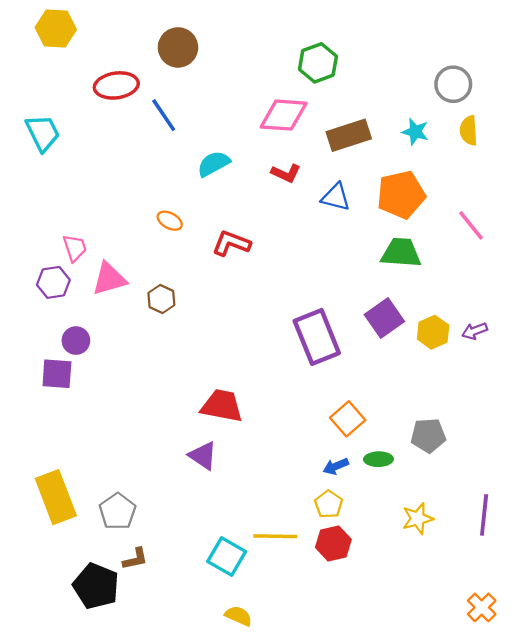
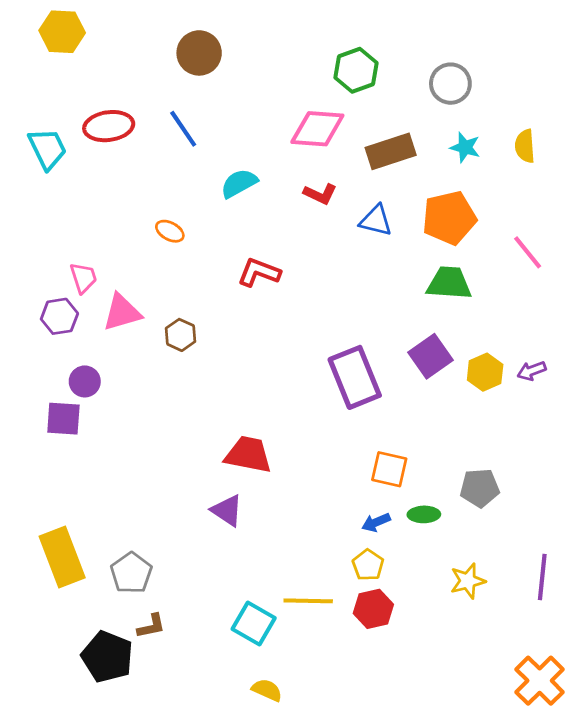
gray circle: (453, 84) -> (450, 84), moved
red ellipse: (116, 85) -> (109, 126), moved
orange ellipse: (170, 221) -> (170, 231), moved
orange square: (348, 419) -> (389, 469), turned -36
orange cross: (482, 607) -> (540, 681), size x1.5

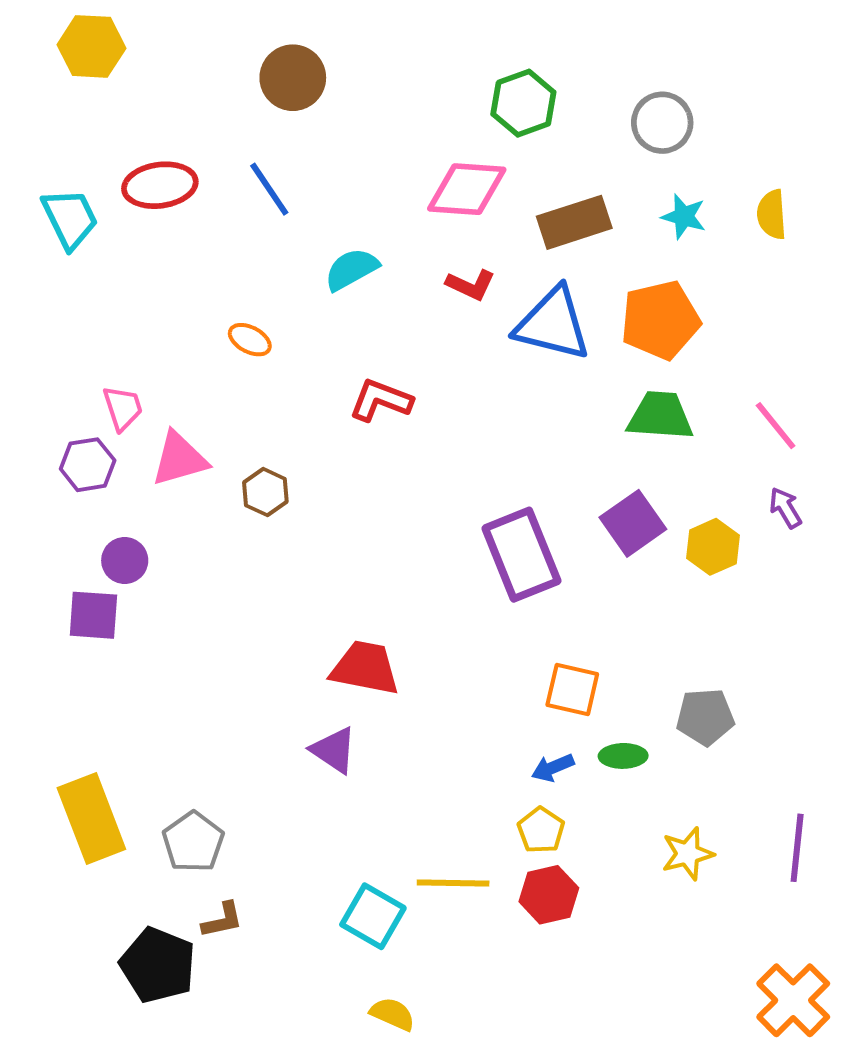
blue triangle: (376, 221) -> (553, 324), size x1.6
pink line: (528, 252) -> (776, 426), moved
purple arrow: (532, 371) -> (785, 508), moved, turned 80

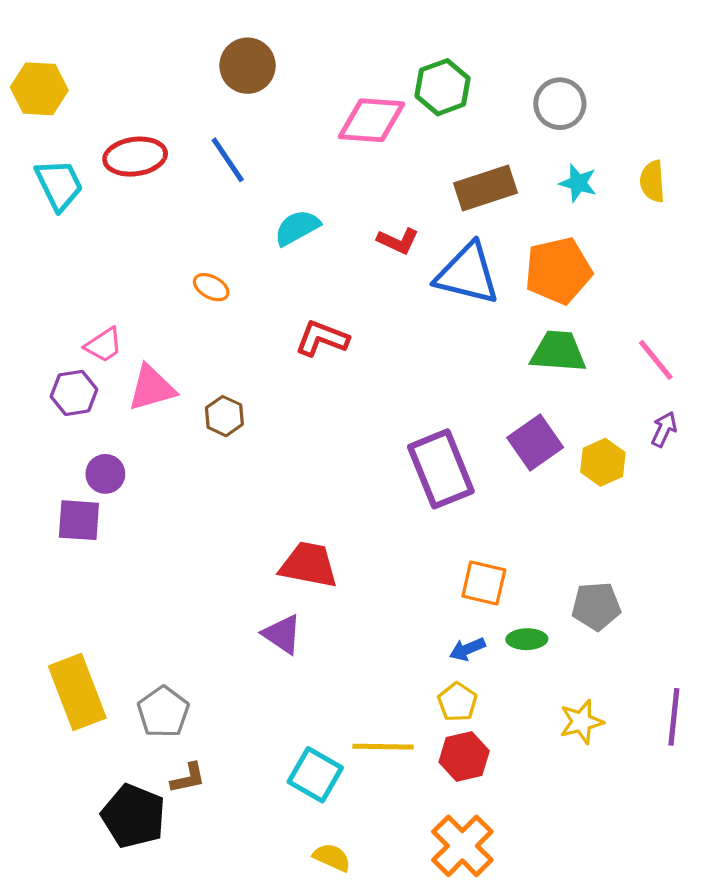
yellow hexagon: (91, 46) -> (39, 89), moved
pink diamond: (467, 189) -> (371, 120), moved
pink trapezoid: (123, 408) -> (104, 345), turned 75
purple arrow: (785, 508) -> (664, 429), turned 56
orange cross: (793, 1000) -> (462, 846), moved

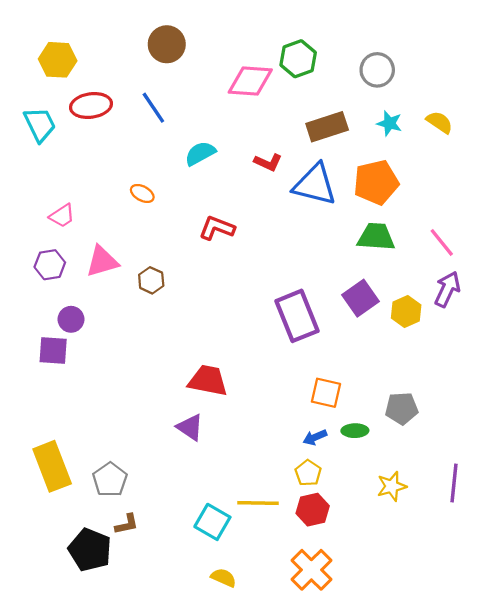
yellow hexagon: (39, 89) -> (58, 60), moved
yellow semicircle: (652, 181) -> (440, 122), turned 128
pink trapezoid: (104, 345) -> (62, 216), moved
purple arrow: (664, 429) -> (447, 289), size x1.5

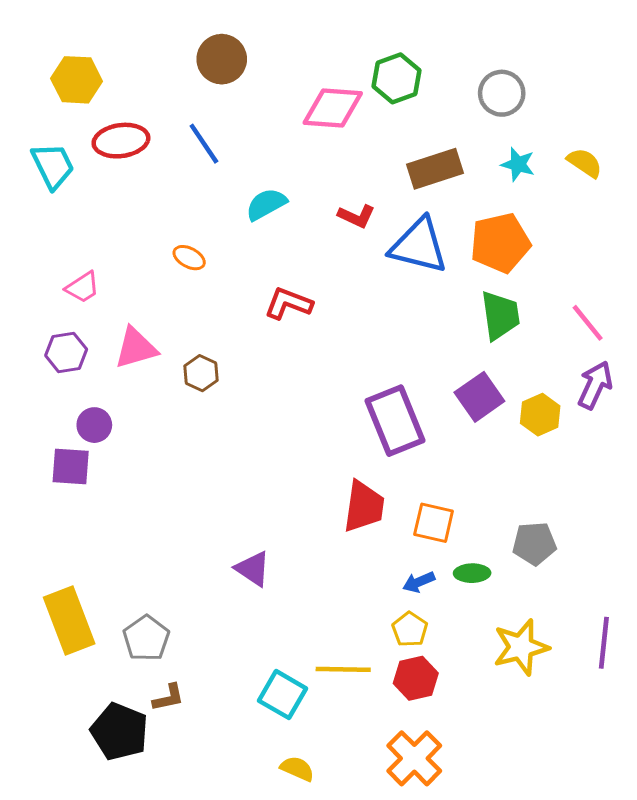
green trapezoid: (376, 237) -> (500, 315), turned 78
red trapezoid: (208, 381) -> (364, 506), moved, turned 87
yellow star: (392, 486) -> (521, 647), size x1.4

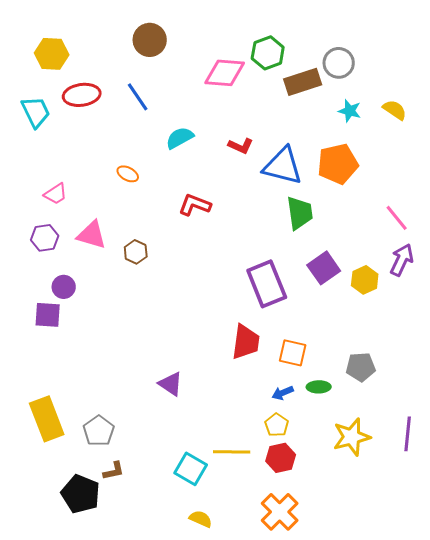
brown rectangle: (435, 169) -> (303, 82), moved
green trapezoid: (500, 315) -> (300, 213), moved
pink triangle: (136, 348) -> (92, 235), turned 32

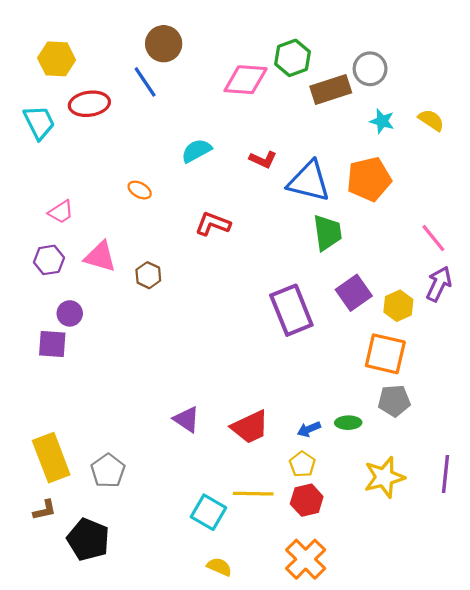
blue line: (138, 97) -> (145, 82), moved
red trapezoid: (246, 342) -> (250, 427), moved, turned 57
orange square: (293, 353) -> (385, 354), moved, size x1.4
brown L-shape: (114, 471) -> (45, 510), moved

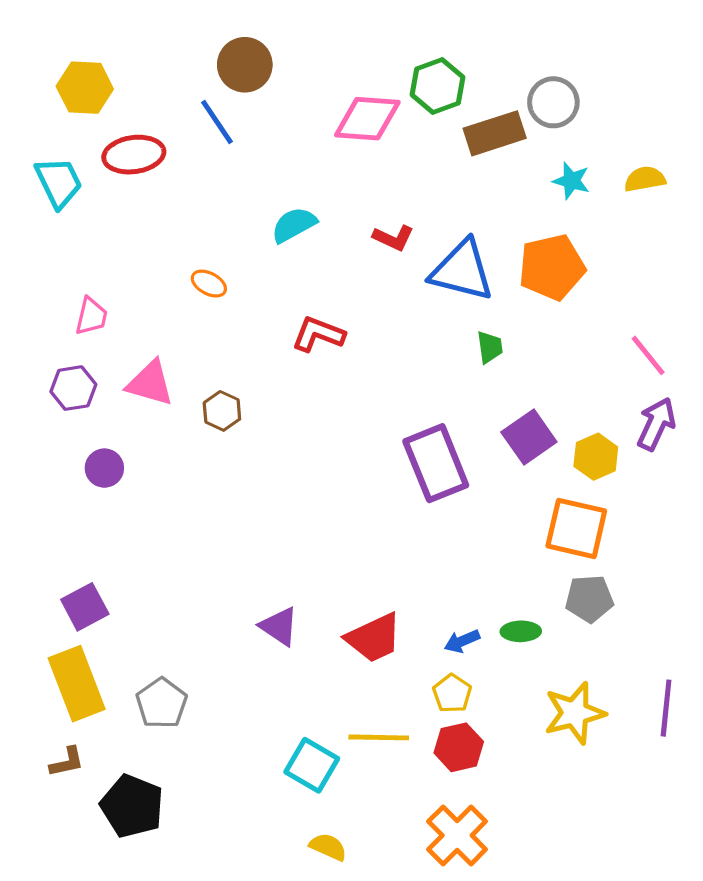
yellow semicircle: (431, 120) -> (645, 179), turned -44
pink trapezoid: (61, 212) -> (91, 316), turned -44
green trapezoid: (327, 233) -> (490, 347), size x0.6
purple square: (52, 344) -> (85, 607), moved, turned -32

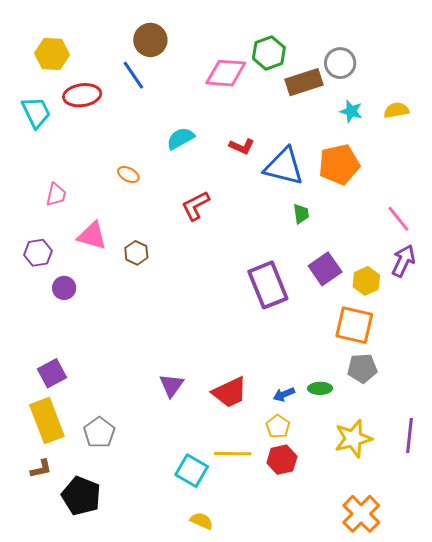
red L-shape: (318, 334) -> (196, 206), turned -48
purple hexagon: (73, 388) -> (38, 253), moved
purple triangle: (279, 626) -> (171, 385), turned 32
orange cross: (457, 835) -> (361, 514), moved

